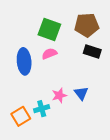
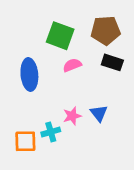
pink semicircle: (49, 54) -> (72, 65), moved
orange square: (21, 116) -> (25, 141), turned 30

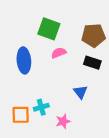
brown pentagon: (106, 30) -> (93, 35), moved
black rectangle: (112, 62) -> (92, 63), moved
pink star: (72, 116) -> (63, 121), moved

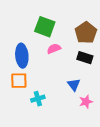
brown pentagon: (93, 35) -> (86, 33), turned -30
orange square: (21, 115) -> (19, 81), moved
pink star: (63, 121) -> (86, 102), moved

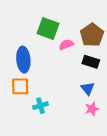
pink semicircle: (54, 49) -> (66, 45), moved
blue triangle: (74, 85) -> (88, 88), moved

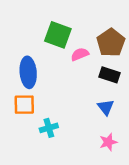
pink star: (92, 109) -> (108, 142), moved

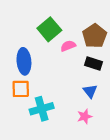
green square: (58, 35) -> (49, 29), turned 30
cyan cross: (49, 128) -> (42, 109), size x1.5
pink star: (108, 142) -> (85, 116), moved

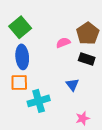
green square: (49, 29) -> (20, 27), moved
blue triangle: (90, 91) -> (72, 85), moved
pink star: (85, 116) -> (83, 118), moved

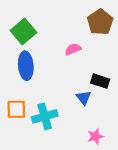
brown pentagon: (88, 33) -> (100, 22), moved
black rectangle: (87, 59) -> (100, 81), moved
orange square: (19, 83) -> (16, 109), moved

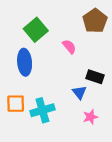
green square: (23, 32) -> (36, 30), moved
pink semicircle: (73, 49) -> (69, 47), turned 72
pink star: (95, 136) -> (90, 117), moved

